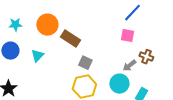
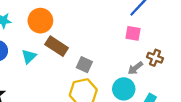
brown rectangle: (70, 39) -> (57, 46), moved

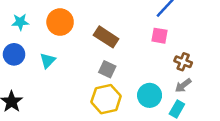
brown rectangle: (57, 46) -> (106, 37), moved
gray arrow: (135, 68) -> (183, 85), moved

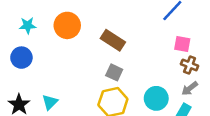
pink square: (159, 36) -> (182, 44), moved
cyan triangle: (48, 61) -> (50, 102), moved

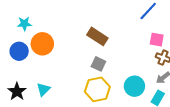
orange circle: (67, 25) -> (42, 44), moved

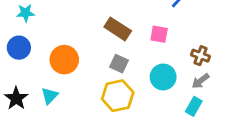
pink square: (157, 40) -> (159, 34), moved
orange circle: (42, 44) -> (64, 60), moved
cyan circle: (134, 86) -> (163, 77), moved

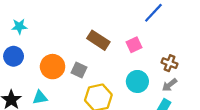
pink square: (159, 34) -> (134, 45), turned -35
gray square: (119, 64) -> (79, 70), moved
cyan triangle: (50, 96) -> (40, 98), turned 35

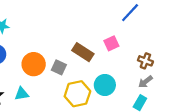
brown rectangle: (98, 40) -> (83, 52), moved
cyan circle: (137, 81) -> (105, 85), moved

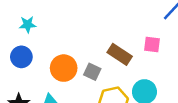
pink square: (111, 43) -> (152, 44), turned 32

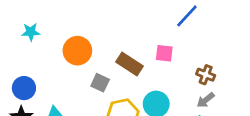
blue circle: (21, 57) -> (24, 88), moved
orange circle: (64, 68) -> (77, 51), moved

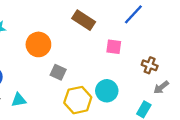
brown rectangle: (129, 64) -> (84, 20), moved
gray arrow: (206, 100) -> (161, 87), moved

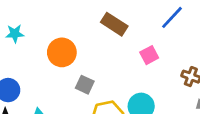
pink square: (114, 47) -> (149, 55), turned -35

